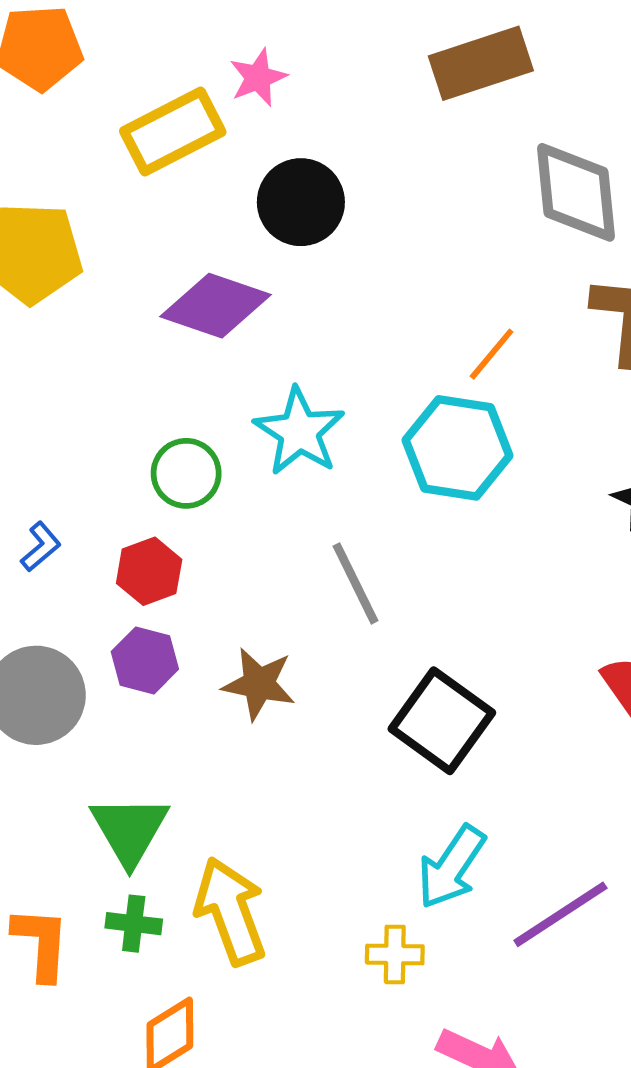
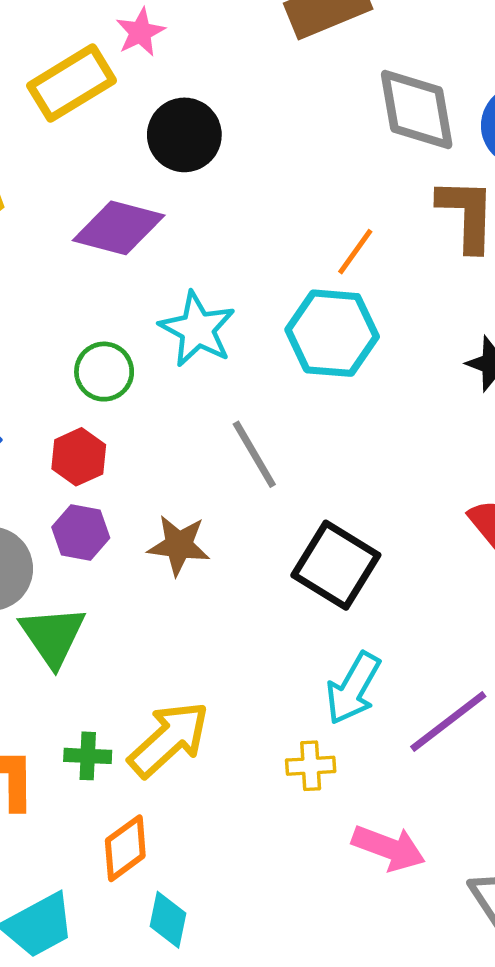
green triangle: (130, 830) -> (53, 636), moved
yellow arrow: (230, 911) -> (169, 739), turned 72

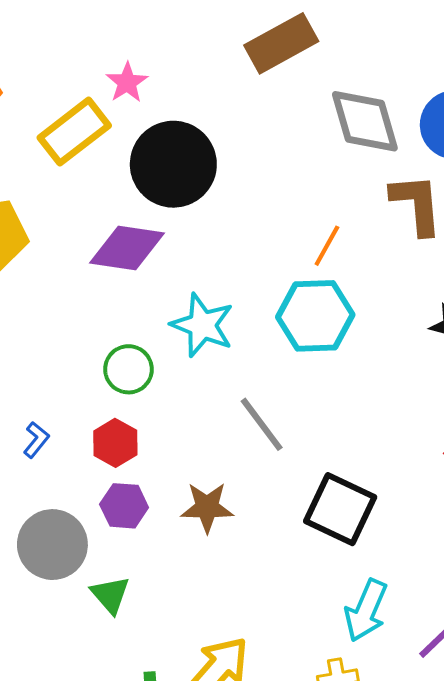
black circle: (184, 135) -> (173, 164), size x1.4
green triangle: (53, 636) -> (110, 595), size x0.7

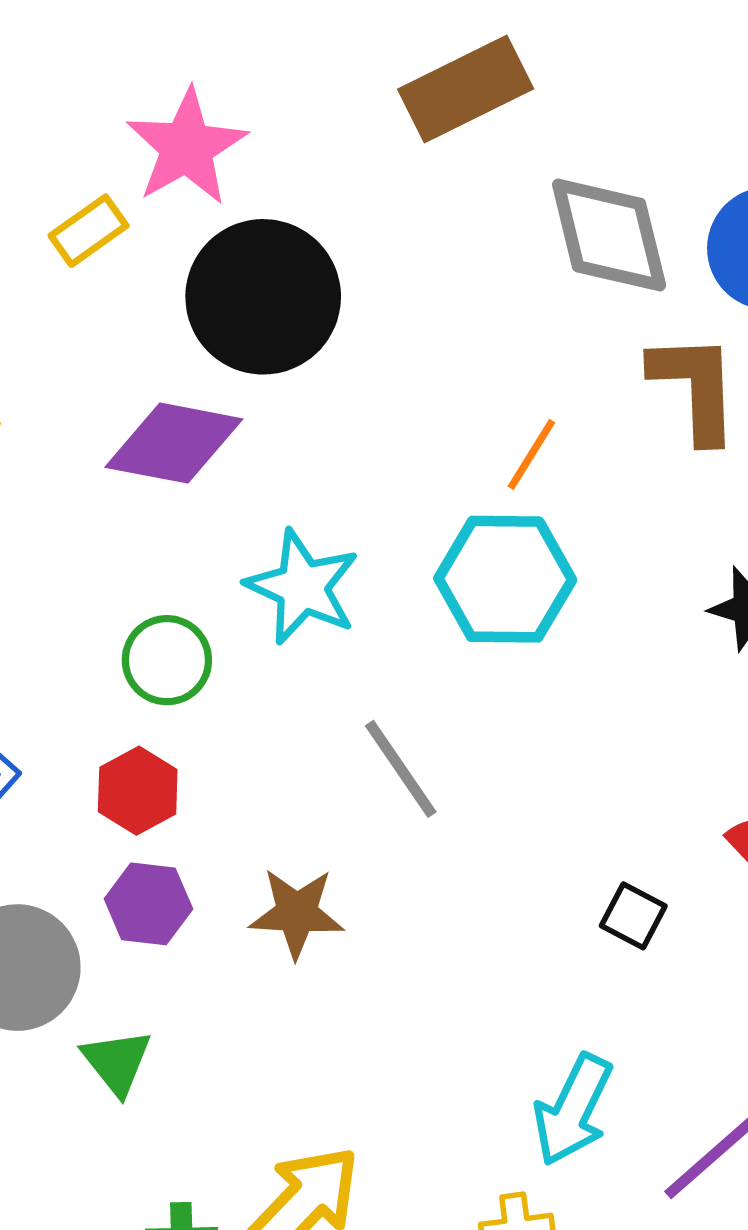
pink star: (127, 82) -> (187, 147), size x1.6
yellow rectangle: (74, 132) -> (89, 231), size x0.6
black square: (340, 509) -> (633, 916), moved, size x0.5

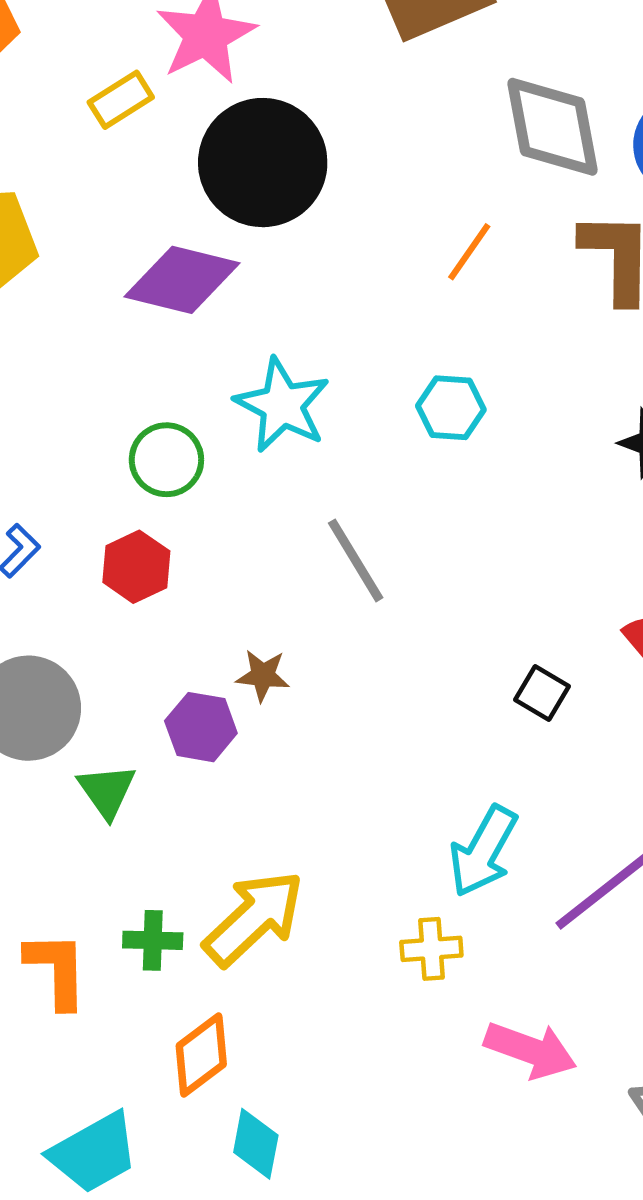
orange line: (531, 454) -> (469, 252), moved
cyan hexagon: (505, 579) -> (451, 408), size x0.6
purple hexagon: (148, 904) -> (201, 727), moved
brown star: (297, 913) -> (263, 675), size x0.7

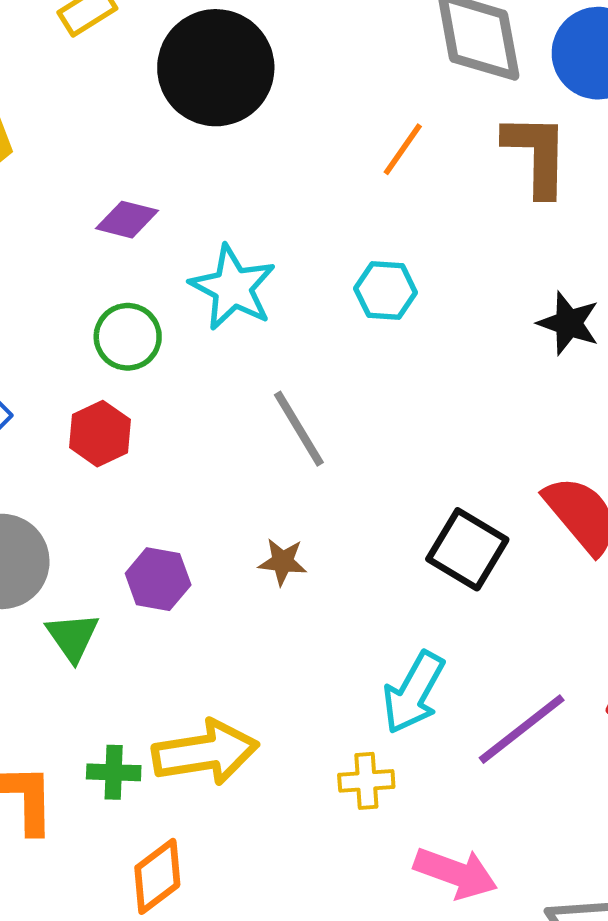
purple diamond: (182, 280) -> (127, 220), moved, size x0.6
brown star: (263, 675) -> (283, 562), moved
black square: (542, 693) -> (467, 549), size x1.6
yellow arrow: (254, 918) -> (205, 753), turned 34

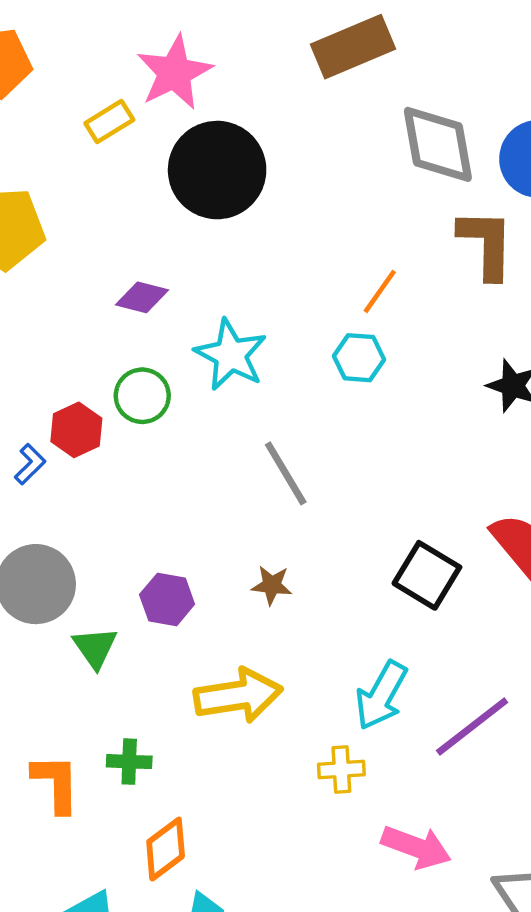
orange line: (403, 149) -> (380, 291), moved
red hexagon: (100, 434) -> (76, 430), moved
yellow arrow: (205, 753) -> (238, 696), moved

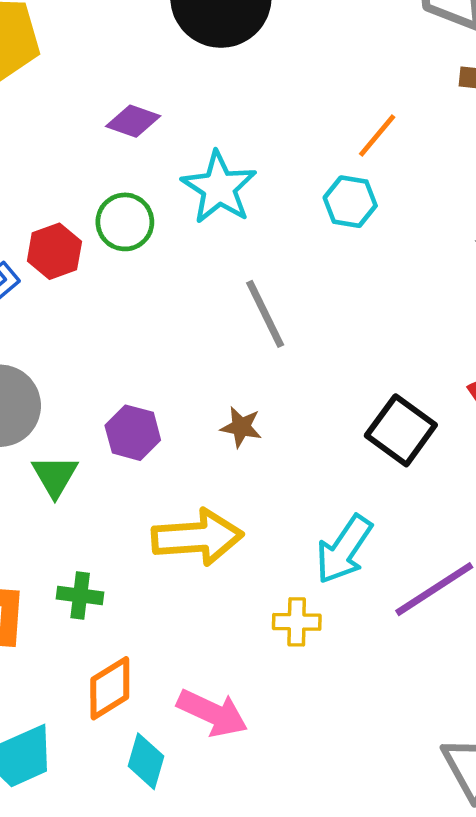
pink arrow: (416, 847) -> (212, 713), moved

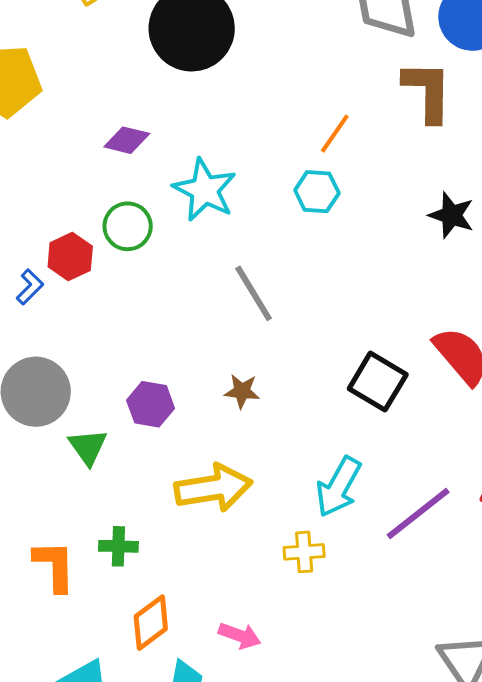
pink arrow: (212, 713) -> (240, 636), size x0.7

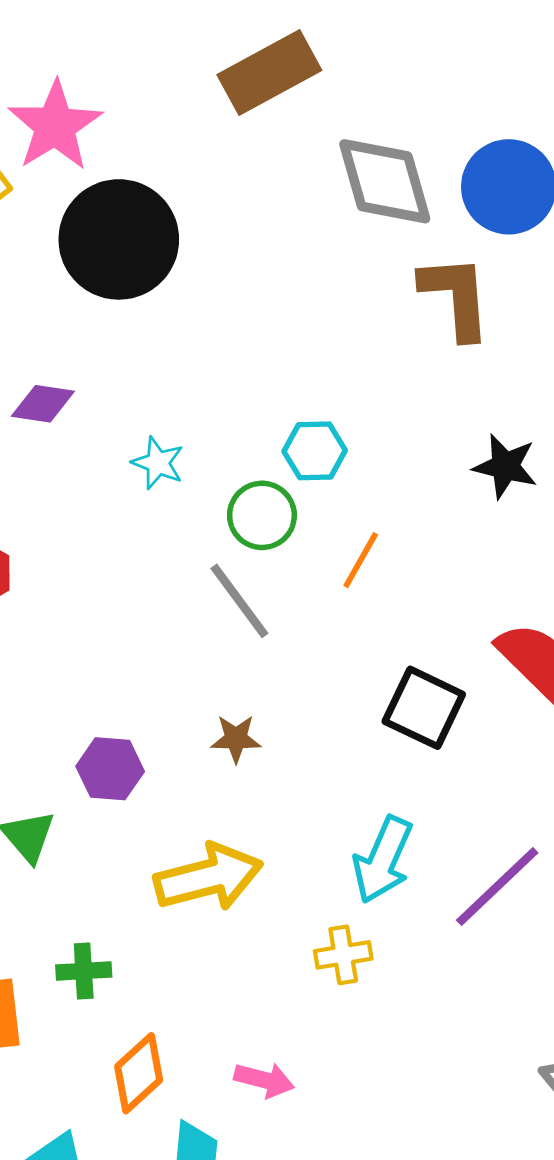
orange line: (335, 134) -> (361, 560), moved
cyan star: (205, 190) -> (158, 463), size x0.6
green circle: (128, 226) -> (262, 515), moved

